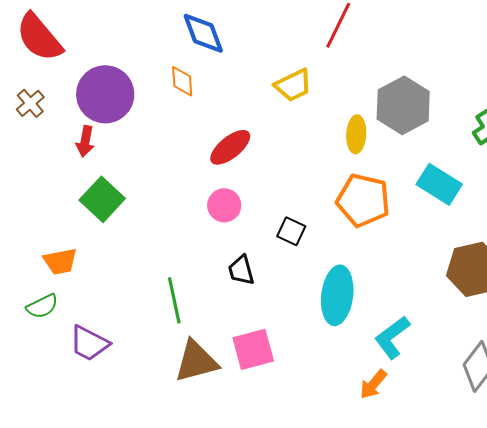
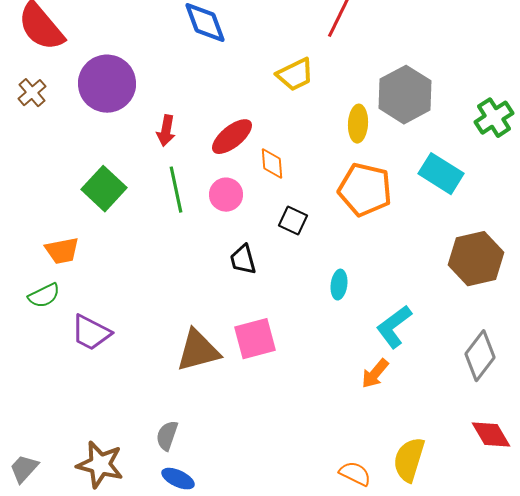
orange diamond: (182, 81) -> (272, 164), moved
red arrow: (85, 141) -> (166, 131), moved
cyan ellipse: (337, 295) -> (339, 285), size x0.5
green line: (174, 300) -> (176, 190), moved

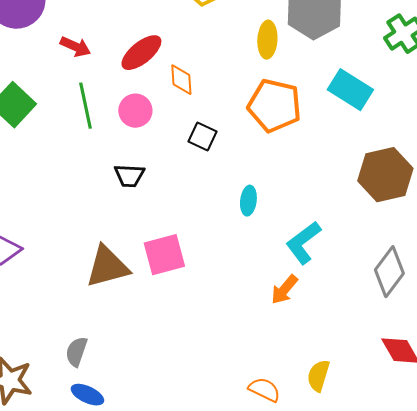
red arrow: (166, 131) -> (75, 47), turned -76
black trapezoid: (243, 260) -> (129, 176), moved, turned -72
yellow semicircle: (409, 460) -> (318, 376), size x0.7

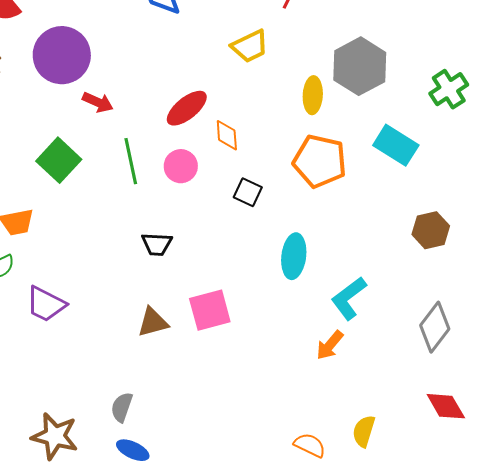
red arrow: (75, 47) -> (98, 102), moved
brown hexagon: (385, 175) -> (431, 230), size x0.7
black trapezoid: (129, 176) -> (157, 244), moved
cyan ellipse: (248, 201) -> (294, 256), size x1.5
brown triangle: (107, 267) -> (153, 322), size x0.7

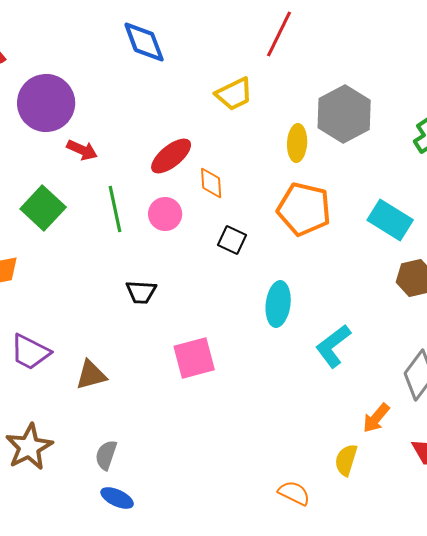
cyan rectangle: (396, 145) -> (390, 220), moved
brown triangle: (153, 322) -> (91, 375), moved
orange arrow: (330, 345) -> (376, 418), moved
yellow semicircle: (364, 431) -> (346, 460), moved
brown star: (55, 436) -> (29, 447), moved, turned 30

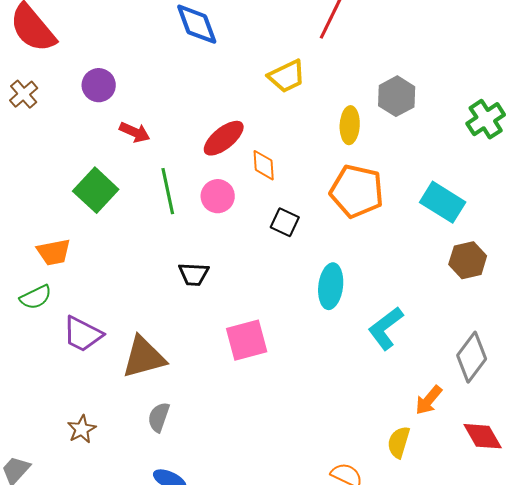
purple circle: (46, 103) -> (99, 85), size x0.6
gray hexagon: (344, 114) -> (397, 96), size x0.7
brown triangle: (91, 375) -> (144, 357), size x1.4
brown star: (29, 447) -> (82, 429), size x0.6
gray semicircle: (106, 455) -> (159, 417), moved

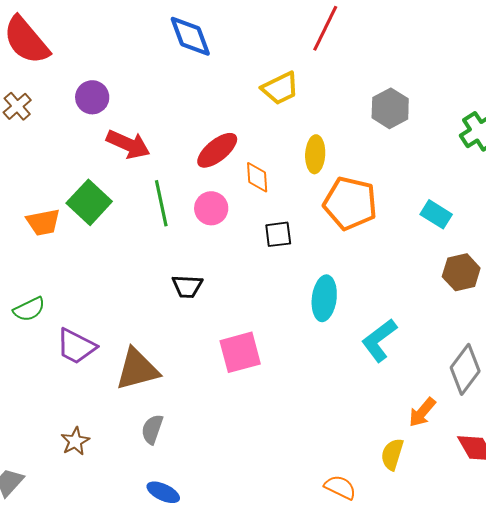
yellow ellipse: (350, 125) -> (315, 154), moved
red arrow: (135, 132) -> (128, 144), size x1.4
cyan rectangle: (443, 202) -> (436, 214), size x0.7
black square: (285, 222) -> (278, 234), turned -32
orange trapezoid: (54, 252) -> (43, 222), moved

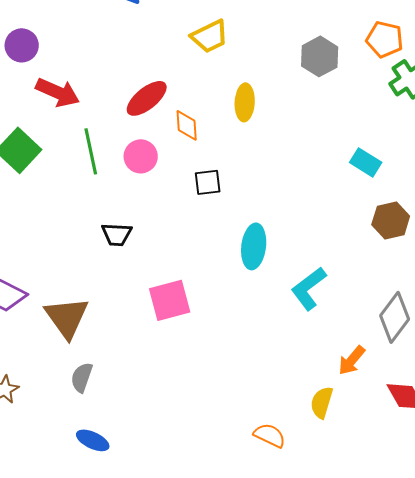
orange pentagon: (350, 203) -> (385, 39), moved, size x0.7
brown triangle: (137, 369) -> (67, 317), turned -51

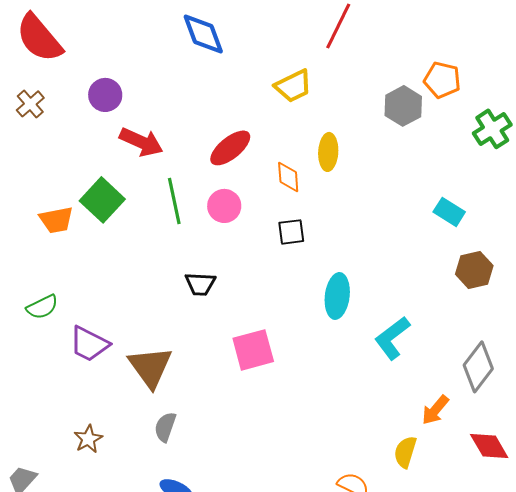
orange pentagon: (385, 39) -> (442, 80), moved
orange diamond: (187, 125) -> (288, 177), moved

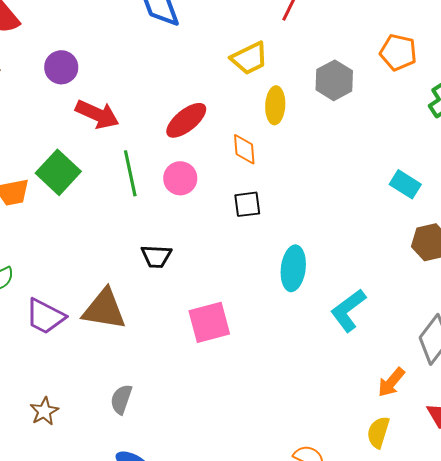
gray hexagon: (403, 106) -> (334, 80), moved
yellow ellipse: (328, 152) -> (275, 105), moved
brown triangle: (150, 367) -> (104, 309), moved, turned -45
yellow semicircle: (405, 452) -> (378, 432), moved

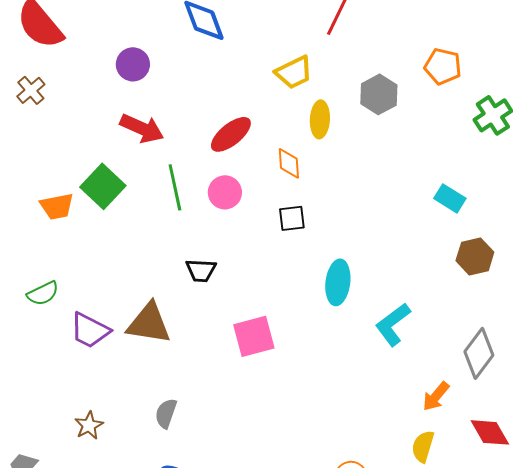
purple circle: (61, 67) -> (133, 64), moved

